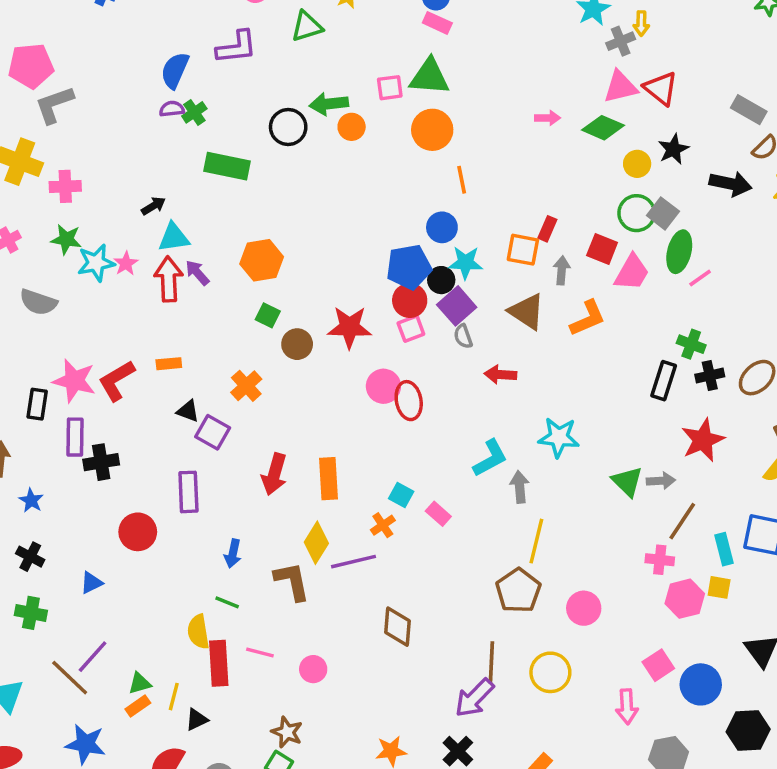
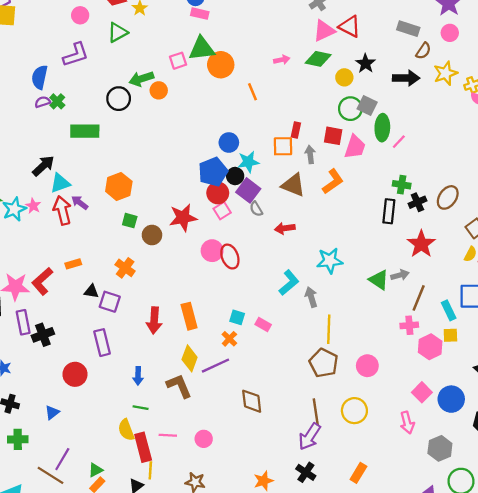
orange circle: (432, 130) -> (221, 65), moved
orange line: (462, 180) -> (252, 92), moved
black arrow: (153, 206) -> (43, 166), size x1.5
yellow line: (174, 697) -> (150, 470), moved

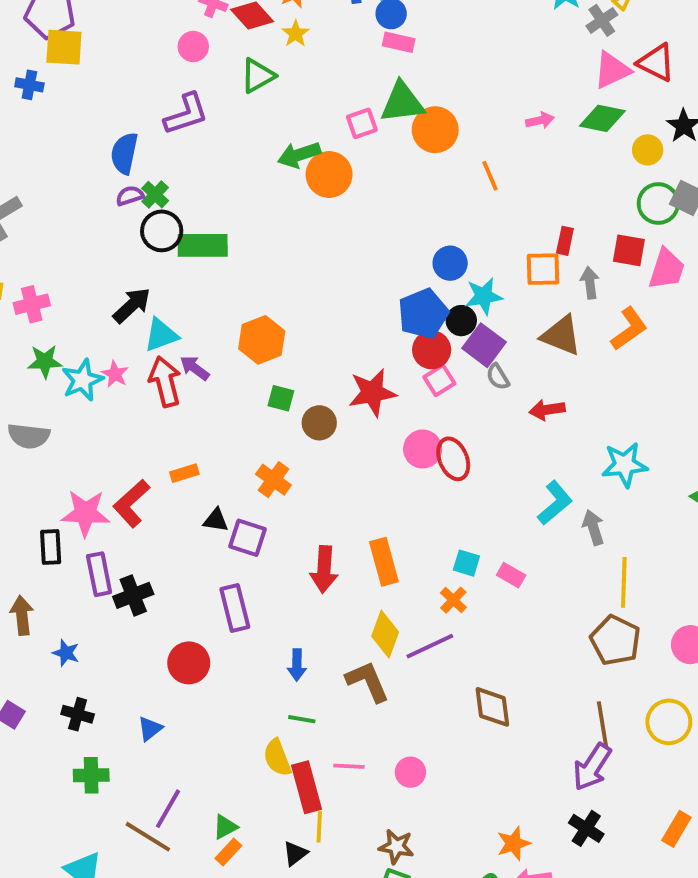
orange circle: (159, 90) -> (329, 174), size x1.5
black circle: (119, 99) -> (162, 231), moved

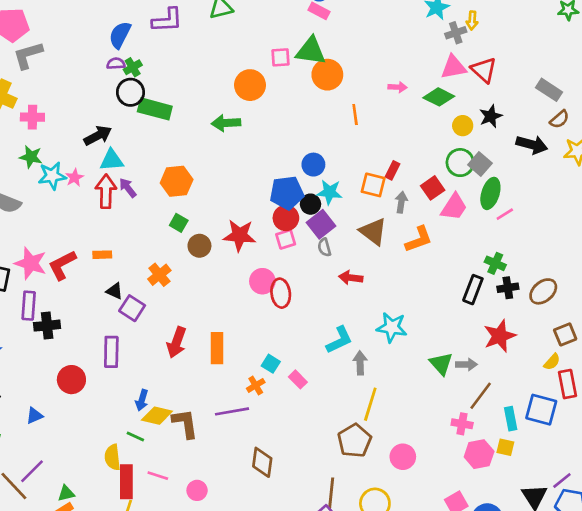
green arrow: (299, 155) -> (226, 123), moved
red square: (629, 250) -> (433, 188), turned 30
yellow diamond: (385, 634) -> (157, 416), moved, turned 68

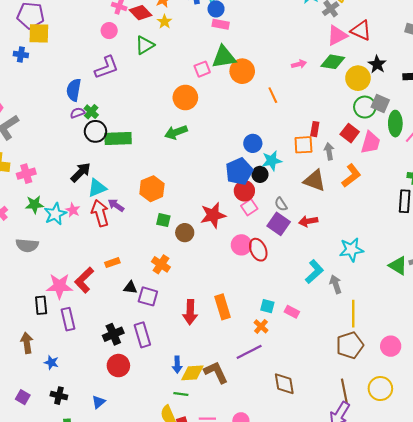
yellow circle: (463, 126) -> (358, 78), size x1.5
purple square: (321, 224) -> (279, 224), moved
black cross: (47, 326) -> (113, 334), moved
brown pentagon: (354, 441) -> (350, 345), turned 30

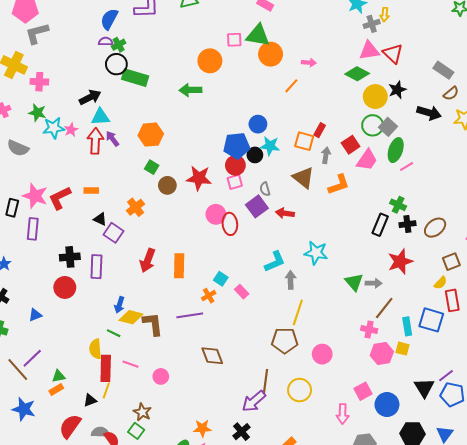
pink arrow: (299, 64) -> (309, 63), moved
orange line: (273, 95) -> (291, 86), turned 49
brown diamond: (284, 384) -> (212, 356), turned -30

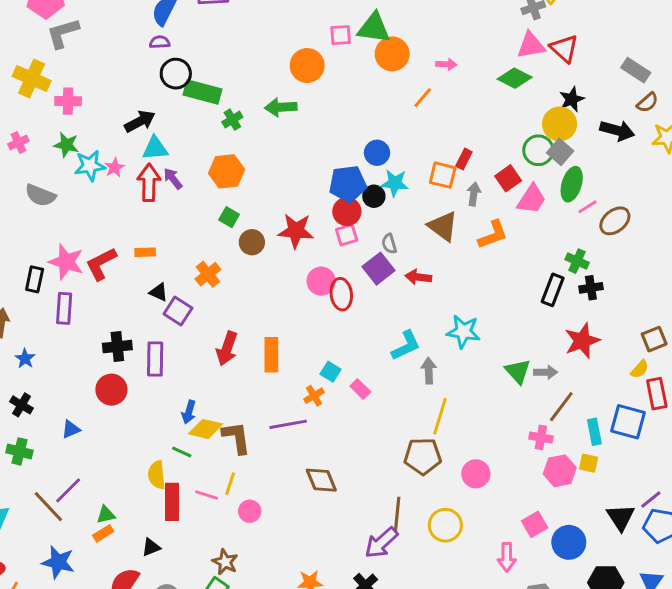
green cross: (119, 45) -> (232, 120), moved
yellow circle: (375, 97) -> (560, 124), moved
brown ellipse: (435, 228) -> (615, 221), moved
yellow line: (106, 390) -> (230, 484), moved

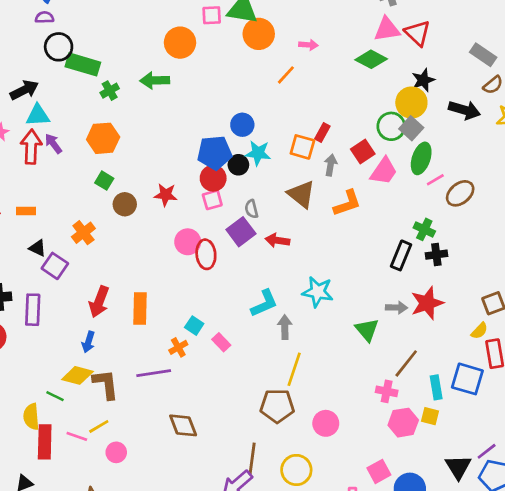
red star: (296, 231) -> (166, 195), size x0.7
gray arrow: (546, 372) -> (396, 308), moved
blue arrow: (189, 412) -> (88, 342), moved
yellow line: (230, 484) -> (99, 426), turned 40

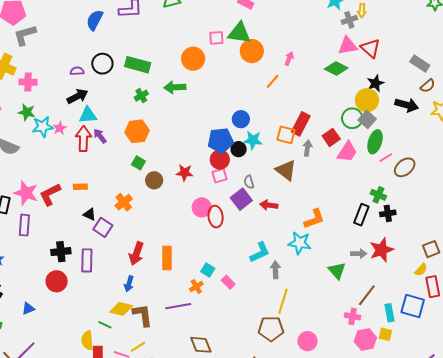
purple semicircle: (44, 17) -> (77, 71), moved
pink arrow: (308, 45) -> (289, 59), turned -72
green rectangle: (83, 64) -> (138, 65), moved
red rectangle: (322, 133) -> (301, 124), size x1.6
orange L-shape: (347, 203) -> (314, 219), moved

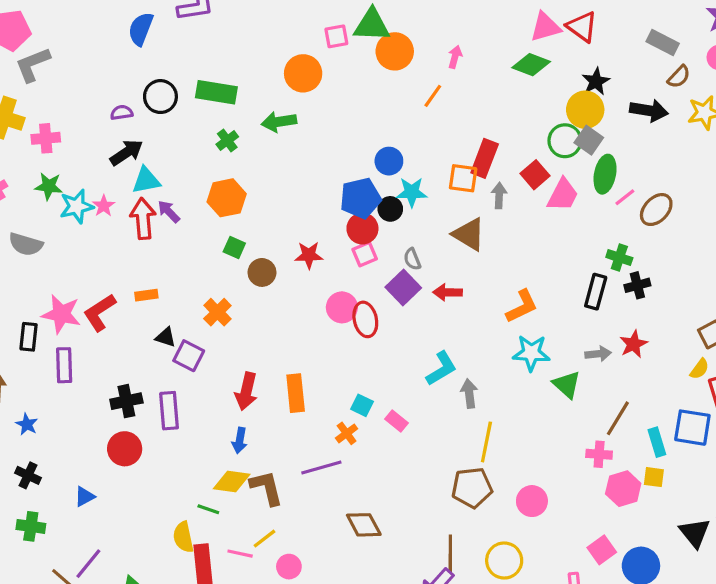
cyan star: (300, 243) -> (531, 353), moved
red star: (381, 250) -> (634, 344), size x0.7

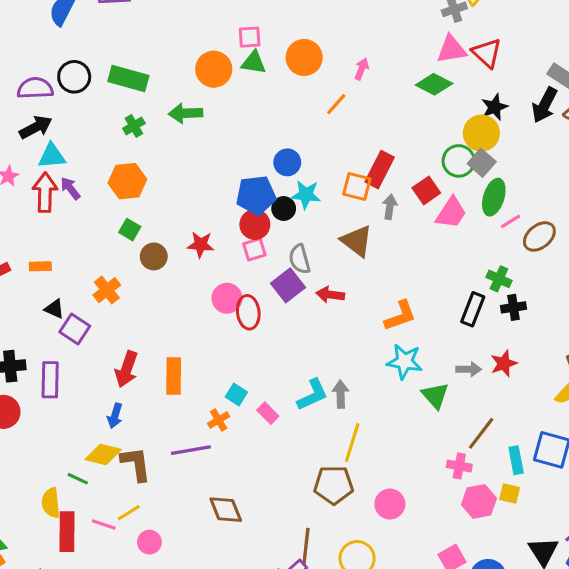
green triangle: (372, 25) -> (254, 63), moved, size x0.7
black arrow: (649, 111) -> (545, 105), moved, turned 102
purple semicircle: (122, 113) -> (35, 88), size x1.6
gray semicircle: (412, 259) -> (300, 259), size x1.4
cyan L-shape: (441, 369) -> (312, 395), moved

